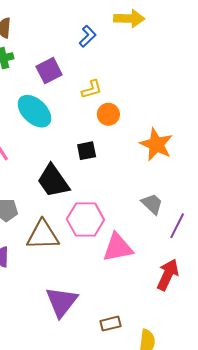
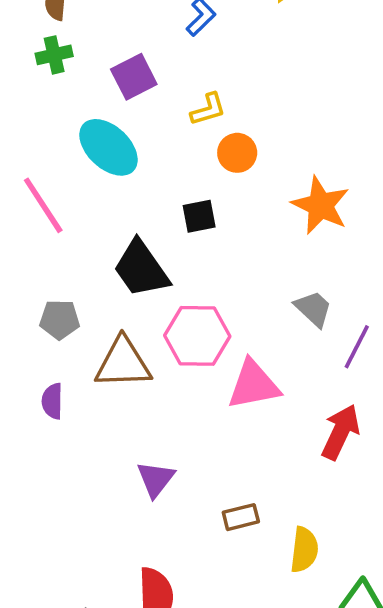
purple triangle: (62, 302) -> (156, 479), size x0.7

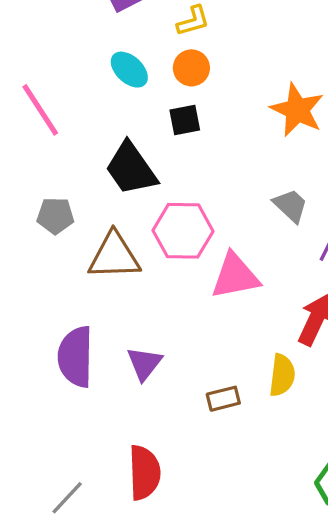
cyan ellipse: (108, 147) -> (129, 70), moved, size x0.7
orange circle: (237, 153) -> (191, 68), moved
purple semicircle: (52, 401) -> (76, 357), moved, size x1.8
yellow semicircle: (304, 550) -> (282, 375), moved

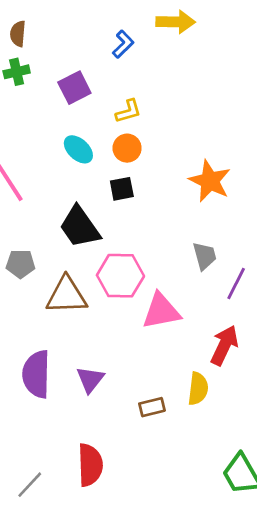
gray trapezoid: (290, 206) -> (205, 256), turned 32

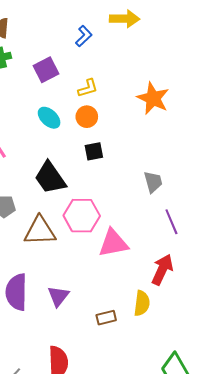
orange star: (210, 181) -> (153, 98), moved
black square: (122, 189) -> (94, 151), moved
gray trapezoid: (205, 256) -> (153, 182), moved
purple line: (236, 283) -> (171, 222), turned -50

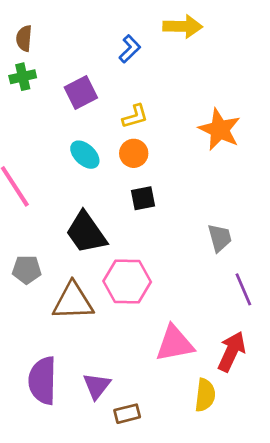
pink triangle: (113, 243) -> (175, 344), moved
brown rectangle: (106, 318) -> (127, 414), moved

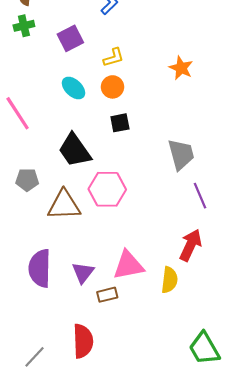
orange star: (220, 130) -> (181, 68), size x0.7
gray trapezoid: (220, 238) -> (181, 154), size x1.4
pink triangle: (175, 344) -> (128, 265), moved

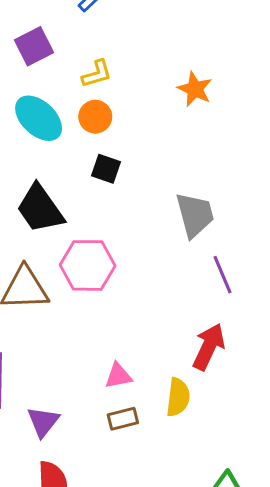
cyan ellipse: (74, 88) -> (39, 118), size x1.4
black square: (120, 123) -> (106, 169), turned 30
pink triangle: (128, 265) -> (118, 376), size x0.6
purple triangle: (83, 273) -> (43, 422), moved
brown rectangle: (107, 295) -> (123, 419), moved

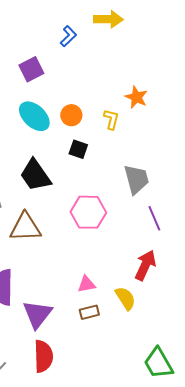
yellow L-shape: (97, 74) -> (111, 119), moved, turned -60
pink hexagon: (88, 265) -> (88, 212), moved
yellow semicircle: (178, 397) -> (125, 298), turned -40
purple triangle: (43, 422) -> (37, 314), size x1.4

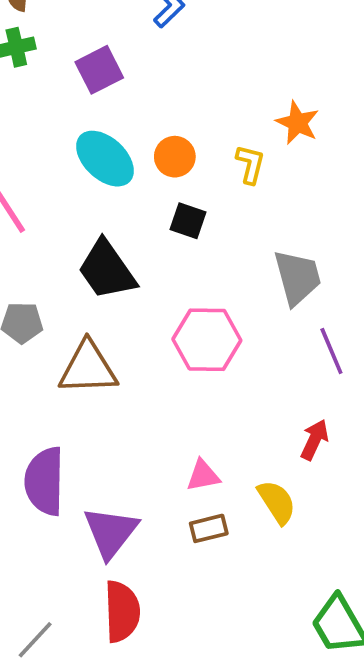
red arrow: (145, 265) -> (314, 440), size x0.7

